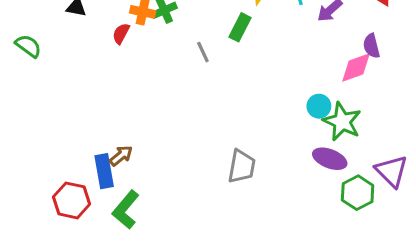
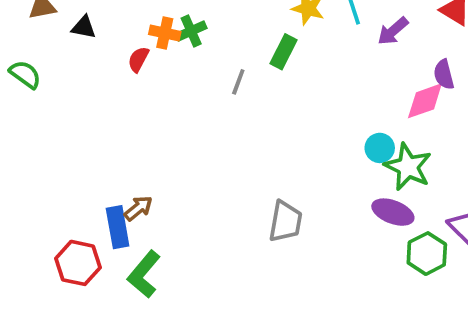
gray line: (203, 52) -> (238, 82), turned 45

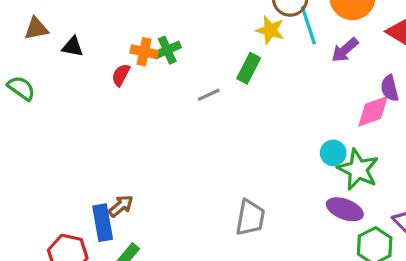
gray line: (238, 82) -> (209, 95), turned 45

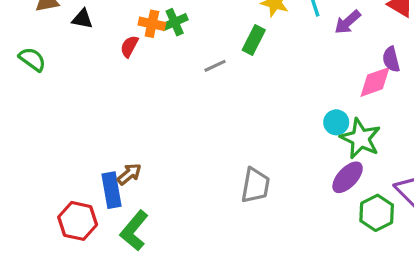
purple ellipse: (345, 209) -> (348, 177), turned -68

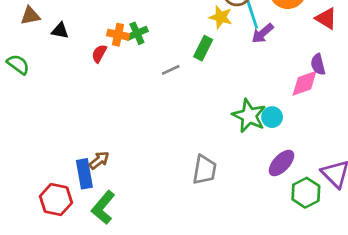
purple arrow: (348, 22) -> (263, 33), moved
green star: (360, 139) -> (249, 116), moved

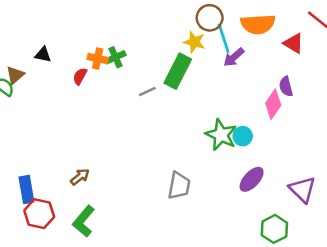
brown triangle: (30, 16) -> (15, 75), moved, turned -30
green rectangle: (203, 48) -> (178, 71), size x1.5
pink diamond: (304, 83) -> (273, 104), turned -36
blue rectangle: (84, 174) -> (26, 189), moved
green hexagon: (306, 193) -> (274, 229), moved

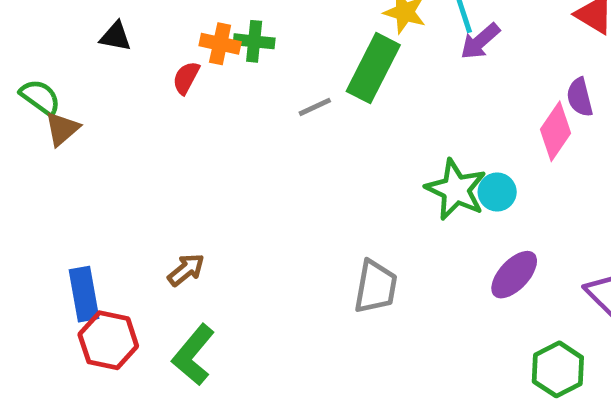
green cross: (115, 57) -> (254, 41), turned 30
brown triangle: (15, 75) -> (62, 129), moved

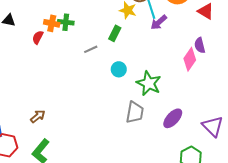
green rectangle: (373, 68) -> (115, 33), size x0.6
cyan circle: (497, 192) -> (119, 69), moved
gray trapezoid: (376, 287) -> (135, 112), moved

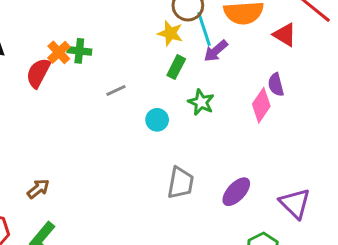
orange cross: (52, 23) -> (59, 52), turned 35
green rectangle: (115, 33) -> (176, 67), moved
red semicircle: (38, 37) -> (38, 73), size x1.5
green star: (149, 83) -> (201, 102), moved, size x0.7

